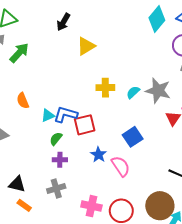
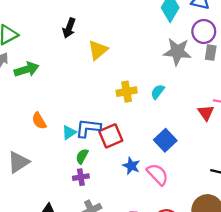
green arrow: (19, 53) -> (27, 69), turned 40
gray star: (158, 91) -> (177, 52), moved
purple cross: (60, 160) -> (81, 177), moved

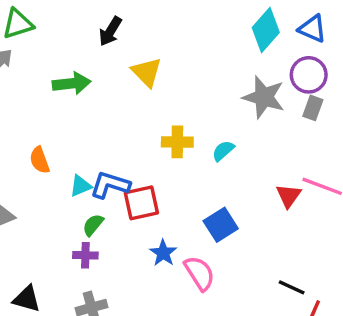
yellow triangle: (98, 50) -> (147, 72), turned -45
green arrow: (27, 69) -> (72, 83), moved

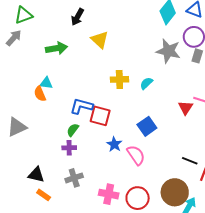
cyan triangle: (81, 186) -> (46, 83), moved, turned 32
red square: (141, 203) -> (100, 116), turned 30

